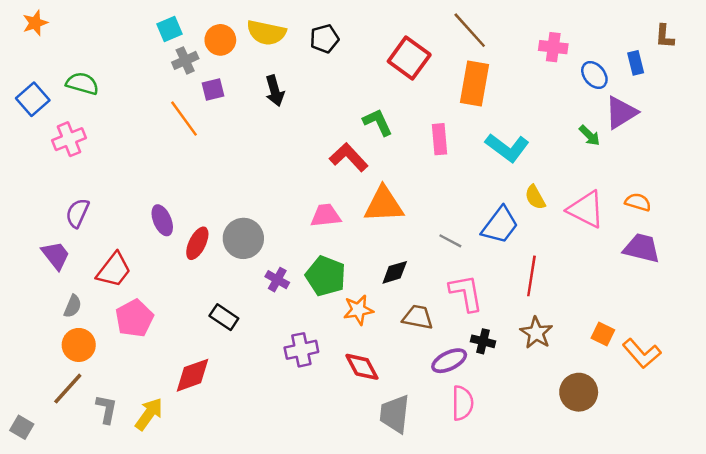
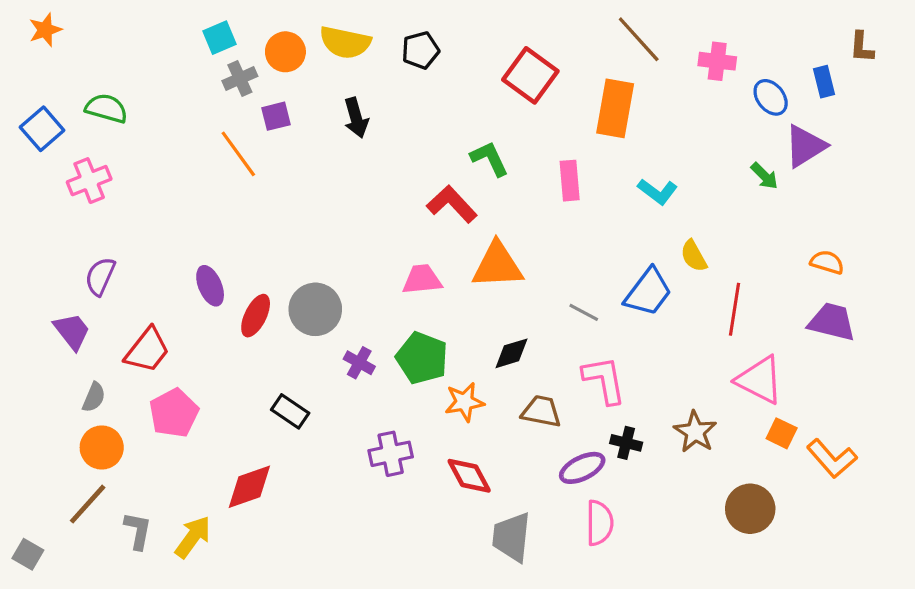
brown line: (470, 30) -> (639, 39), moved
cyan L-shape: (507, 148) -> (658, 192), size x0.7
pink triangle: (586, 209) -> (760, 380), moved
red line: (531, 276) -> (734, 309), moved

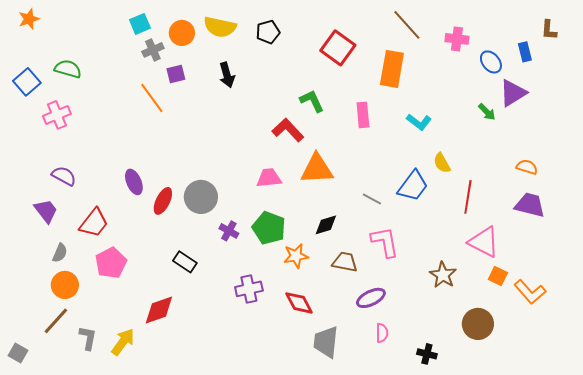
purple semicircle: (100, 276) -> (64, 176), turned 95
black cross: (626, 443) -> (427, 354), moved
pink semicircle: (599, 523) -> (382, 333), size x0.7

